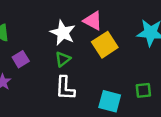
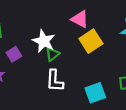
white star: (63, 33) -> (44, 41), moved
cyan square: (110, 101) -> (95, 93), turned -35

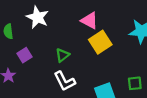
white star: (44, 41) -> (38, 17), moved
white L-shape: (55, 81) -> (65, 81), turned -30

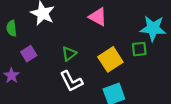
yellow square: (100, 42) -> (110, 59), moved
green square: (135, 83) -> (139, 49), moved

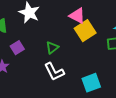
yellow square: (110, 59) -> (85, 31), moved

